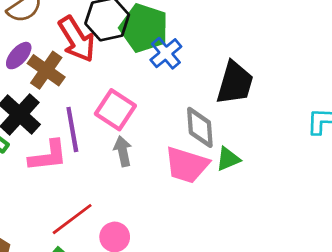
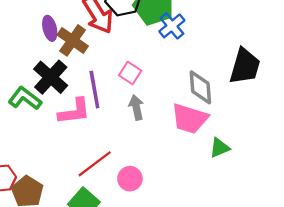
purple ellipse: (19, 56) -> (50, 28), turned -55
black trapezoid: (235, 83) -> (245, 66), moved
pink square: (115, 110) -> (130, 73), size x0.7
green triangle: (228, 159) -> (220, 148), moved

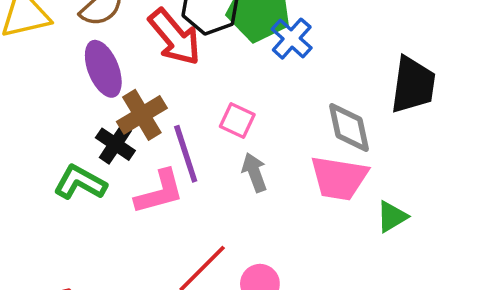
purple ellipse: (50, 28) -> (103, 69), size x1.4
brown cross: (73, 40) -> (142, 115), moved, turned 32
black cross: (51, 77) -> (115, 144), size x0.7

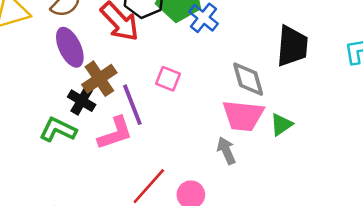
gray arrow: (254, 172) -> (226, 151), moved
green triangle: (392, 217) -> (281, 124), moved

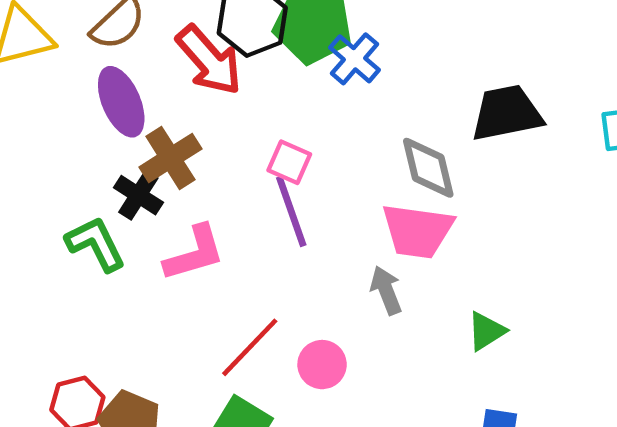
black trapezoid: (292, 46) -> (507, 113), turned -108
purple line: (132, 105) -> (291, 211), moved
green triangle: (281, 124) -> (486, 331), moved
green L-shape: (58, 130) -> (96, 244), turned 36

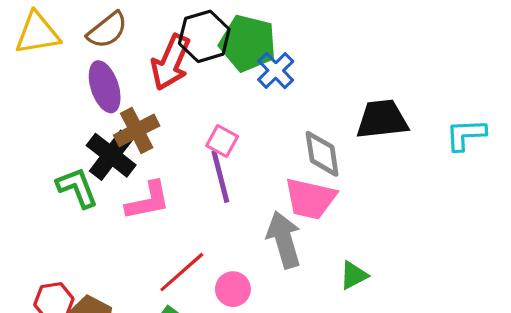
red arrow: (209, 60) -> (171, 62), turned 60
black cross: (138, 195) -> (111, 155), size x1.4
gray arrow: (386, 290) -> (284, 240), size x1.6

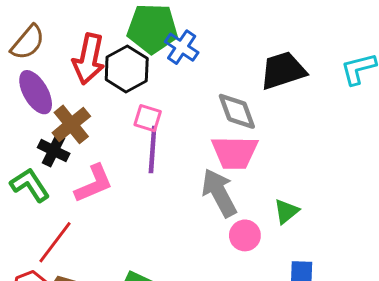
black hexagon: (204, 36) -> (127, 69), moved
black cross: (111, 155) -> (54, 151), size x0.7
purple line: (220, 177) -> (153, 149), turned 30
red line: (182, 272) -> (55, 242), moved
pink circle: (233, 289) -> (245, 235), moved

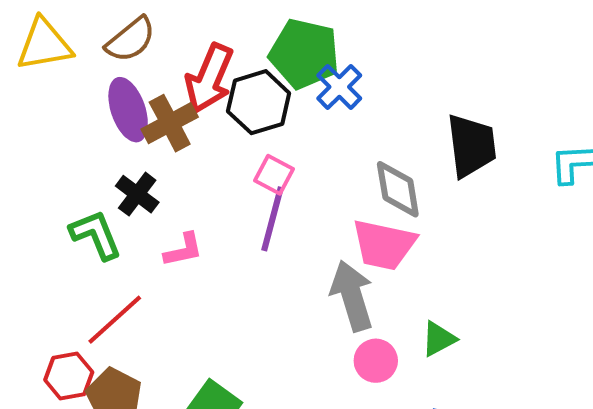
black trapezoid: (283, 70) -> (471, 146), turned 90
brown cross: (71, 124) -> (170, 123), moved
pink L-shape: (94, 184) -> (183, 250), size x0.7

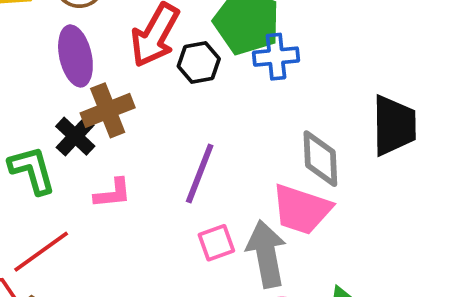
blue cross: (339, 87) -> (276, 57), turned 33
black hexagon: (259, 102) -> (199, 62), size x0.7
brown cross: (170, 123) -> (108, 110), moved
pink square: (274, 175) -> (216, 243), moved, turned 36

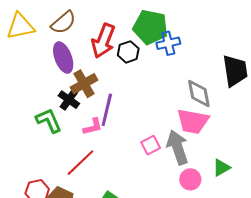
purple line: (200, 173) -> (107, 110), moved
red line: (41, 252) -> (80, 163), moved

